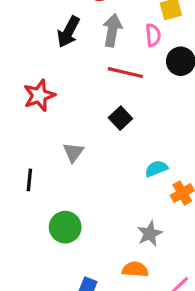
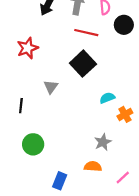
black square: (120, 118) -> (83, 64), size x1.6
green circle: (65, 227) -> (33, 144), moved

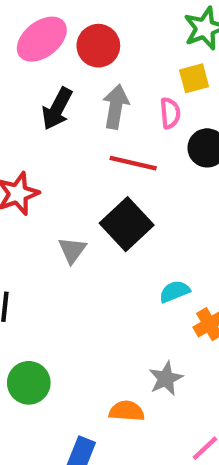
gray triangle: (51, 87) -> (72, 250), moved
orange semicircle: (93, 166) -> (127, 411), moved

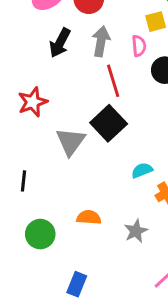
red line: (133, 163) -> (113, 81), turned 60
gray triangle: (72, 250) -> (71, 141), size x1.5
orange semicircle: (127, 411) -> (89, 217), moved

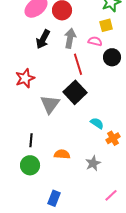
pink semicircle: (139, 46) -> (95, 41), turned -72
cyan semicircle: (142, 170) -> (97, 123), turned 56
black line: (24, 181) -> (31, 140), moved

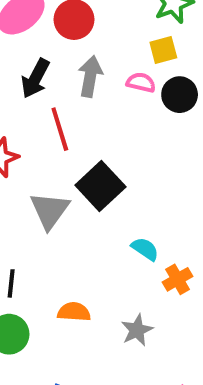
black circle: (112, 57) -> (180, 95), moved
red line: (78, 64) -> (60, 129), moved

